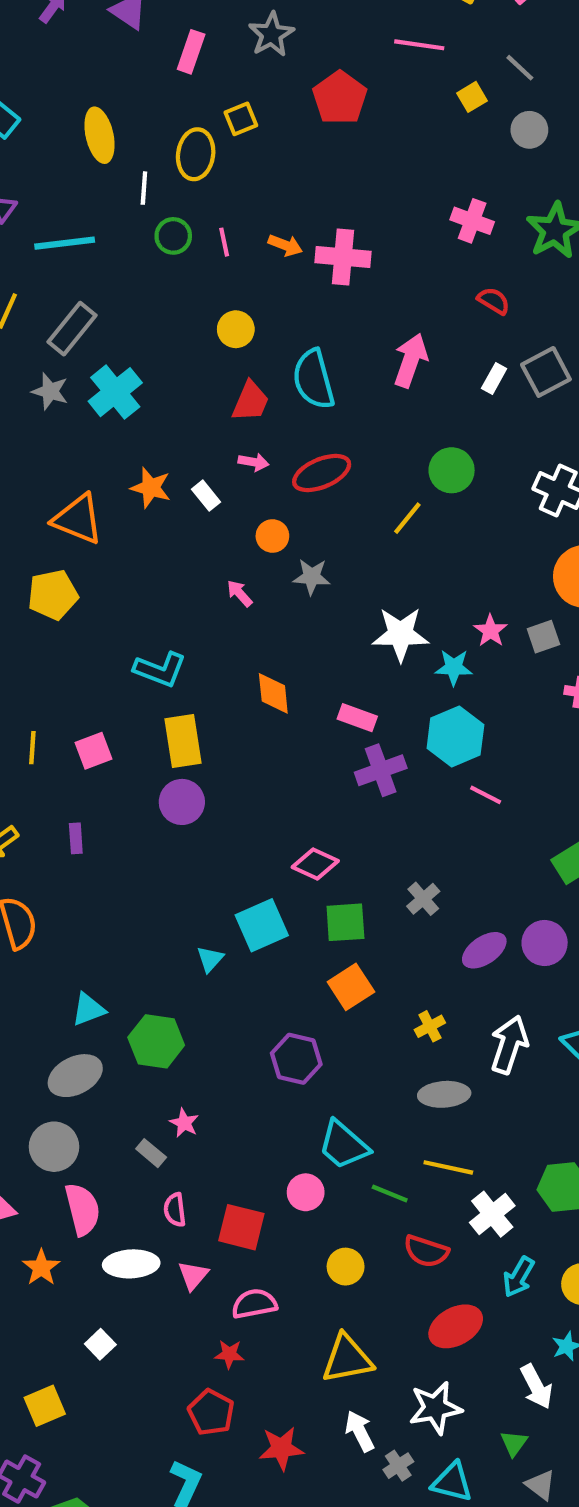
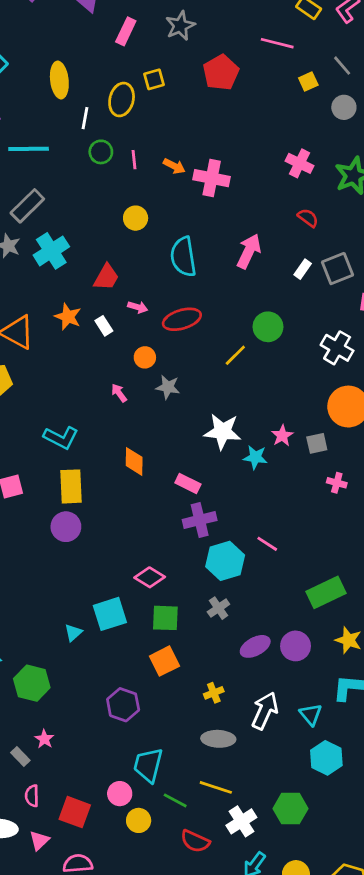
red trapezoid: (250, 401) -> (106, 277), moved
cyan hexagon: (455, 737) -> (225, 561), moved
cyan trapezoid: (344, 1145) -> (148, 765), turned 57
yellow circle: (346, 1267) -> (139, 820), moved

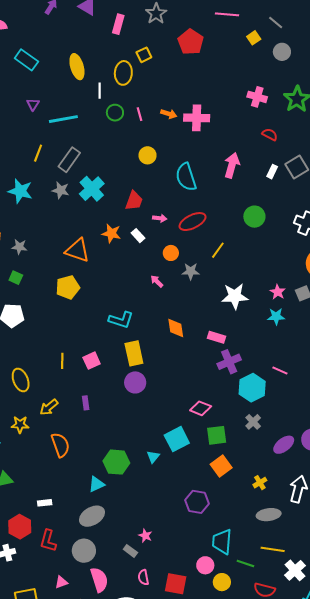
yellow line: (235, 355) -> (218, 250), moved
cyan star: (255, 457) -> (276, 316), moved
green hexagon: (32, 683) -> (116, 462), moved

